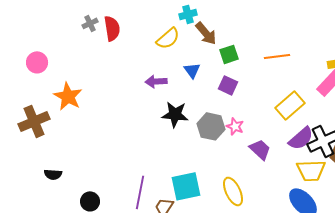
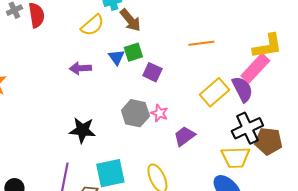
green square: (229, 54) -> (133, 52), moved
black star: (175, 114) -> (82, 130), moved
purple semicircle: (301, 138) -> (242, 89), moved, turned -76
purple trapezoid: (260, 149) -> (184, 136), turned -80

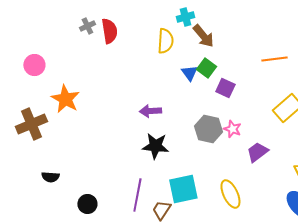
yellow semicircle: (92, 25) -> (165, 41), turned -45
green square: (133, 52) -> (206, 68), turned -36
purple arrow: (80, 68) -> (150, 111), moved

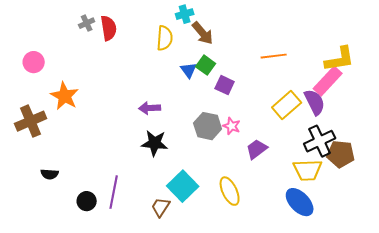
cyan square: (183, 189) -> (183, 186), turned -32
purple line: (137, 195) -> (114, 192), moved

